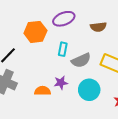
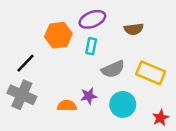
cyan rectangle: (63, 49) -> (91, 46), moved

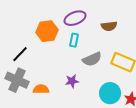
cyan circle: (123, 104) -> (110, 93), moved
orange semicircle: (67, 106) -> (41, 89), moved

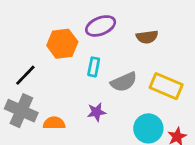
cyan rectangle: (74, 40) -> (94, 67), moved

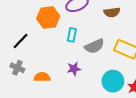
gray cross: (21, 111) -> (17, 68), size x0.6

